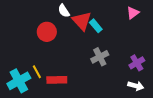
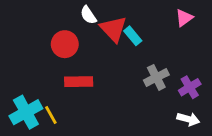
gray cross: (100, 57) -> (156, 77), moved
yellow line: (37, 72) -> (51, 115), moved
red rectangle: (57, 80) -> (79, 82), moved

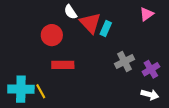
cyan rectangle: (133, 36) -> (106, 28), turned 64
cyan cross: (26, 112) -> (21, 89), turned 30

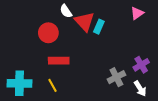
gray cross: (124, 62) -> (116, 77), moved
yellow line: (41, 91) -> (52, 85), moved
white arrow: (150, 95) -> (140, 88), turned 42

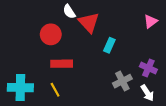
pink triangle: (137, 13) -> (151, 21), moved
cyan rectangle: (99, 27) -> (109, 45), moved
purple cross: (141, 65) -> (148, 68), turned -35

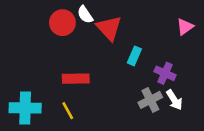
red circle: (51, 34) -> (62, 23), moved
purple cross: (148, 68) -> (165, 73), moved
white arrow: (147, 93) -> (174, 100), moved

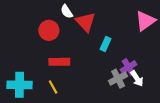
red circle: (62, 23) -> (49, 30), moved
pink triangle: (185, 27) -> (145, 21), size x1.5
purple cross: (165, 73) -> (129, 67), moved, turned 35

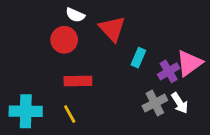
white semicircle: (67, 11) -> (75, 15), moved, turned -32
pink triangle: (145, 21) -> (189, 63), moved
purple cross: (129, 67) -> (169, 71), moved

